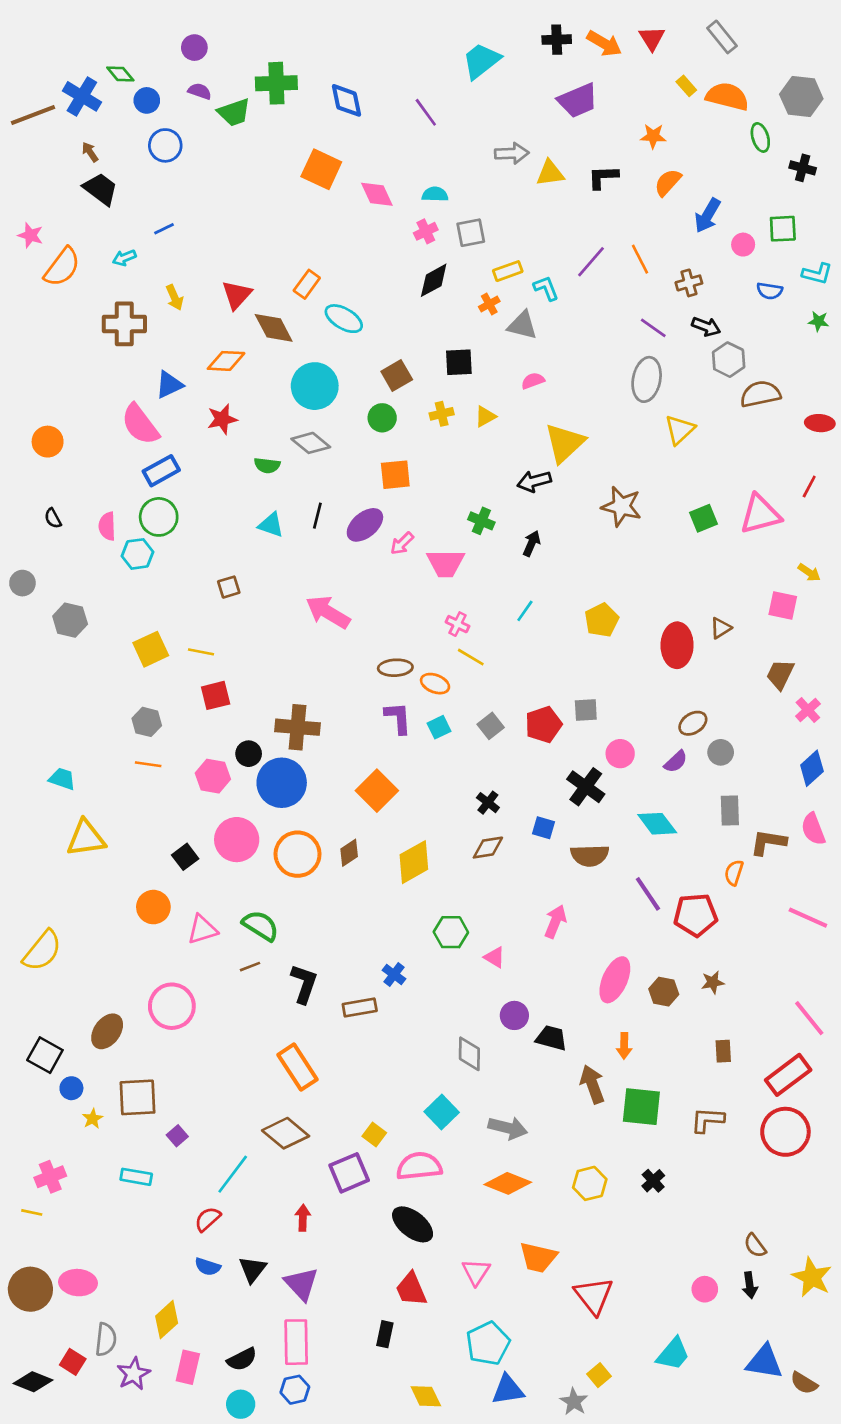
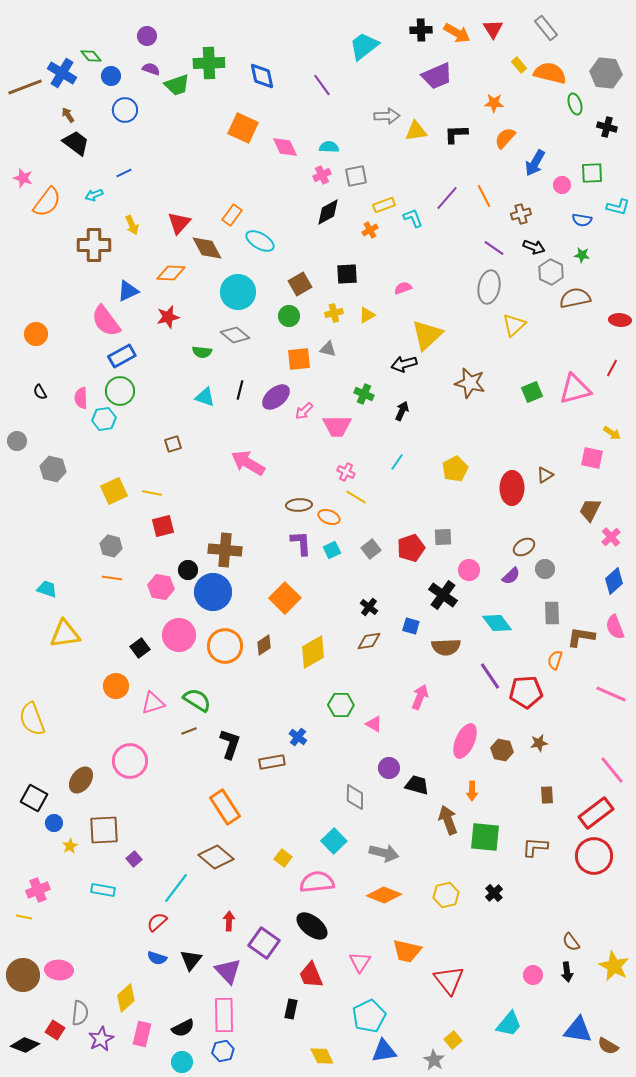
green star: (818, 321) -> (582, 255), moved
gray triangle: (522, 325) -> (328, 349), moved, size x0.7
yellow semicircle: (42, 951) -> (32, 719), turned 120
purple square: (349, 1173) -> (264, 943), moved, turned -32

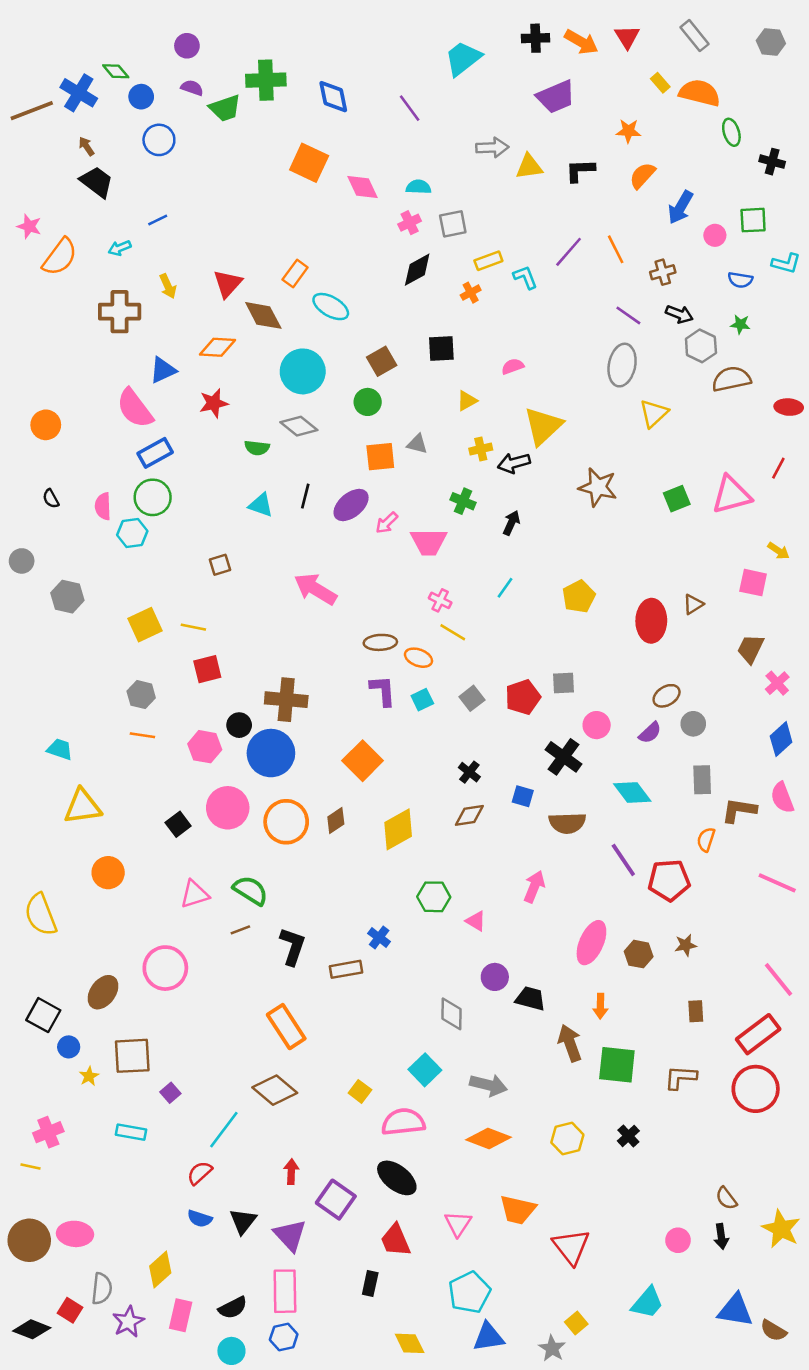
gray hexagon: (606, 73) -> (771, 42), moved, size x0.7
yellow cross: (334, 313) -> (481, 449), moved
orange circle: (116, 686) -> (108, 873), moved

